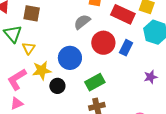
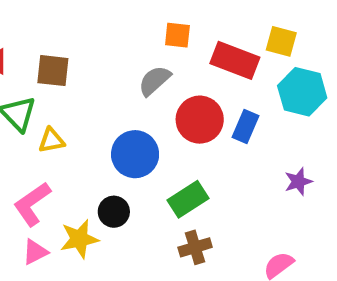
yellow triangle: (29, 48) -> (51, 140), turned 48
yellow star: (42, 70) -> (79, 239), moved

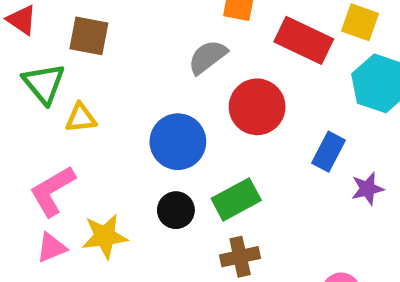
blue rectangle: (245, 127) -> (328, 152), moved
black circle: (114, 212) -> (176, 210), moved

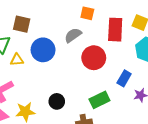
red rectangle: (304, 40) -> (115, 30), turned 65
blue circle: (178, 142) -> (43, 50), moved
green rectangle: (236, 199) -> (99, 100), moved

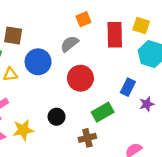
orange square: (87, 13) -> (83, 19), turned -32
red circle: (94, 58) -> (80, 78), moved

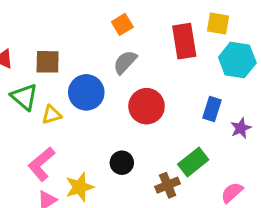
orange square: (83, 19) -> (122, 24), moved
green rectangle: (103, 112) -> (193, 162), moved

